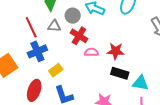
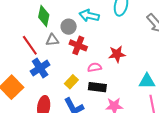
pink semicircle: (91, 52) -> (95, 67), moved
yellow rectangle: (56, 70) -> (71, 82), moved
black rectangle: (120, 73) -> (97, 87), moved

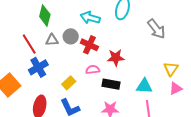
gray circle: (69, 27) -> (71, 36), moved
red cross: (78, 45) -> (89, 45), moved
black rectangle: (97, 87) -> (111, 84), moved

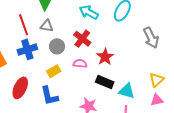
gray circle: (71, 36) -> (57, 46), moved
red star: (116, 58) -> (105, 57), turned 30
black rectangle: (111, 84) -> (105, 82), moved

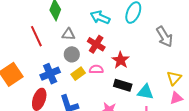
gray triangle: (47, 26) -> (68, 34), moved
blue cross: (27, 49) -> (50, 74), moved
yellow rectangle: (54, 71) -> (78, 74), moved

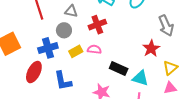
red cross: (96, 44) -> (97, 25), turned 30
gray circle: (72, 54) -> (64, 30), moved
red star: (121, 60) -> (151, 48), moved

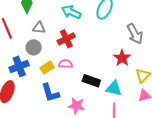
blue L-shape: (63, 81) -> (50, 93), moved

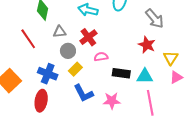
gray circle: (34, 47) -> (68, 51), moved
pink semicircle: (65, 64) -> (101, 57), moved
blue cross: (19, 66) -> (48, 74), turned -36

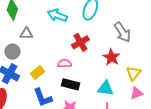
red cross: (88, 37) -> (80, 42), moved
gray circle: (68, 51) -> (12, 52), moved
black rectangle: (121, 73) -> (71, 84), moved

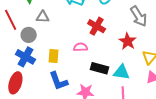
red cross: (80, 42) -> (97, 26), turned -30
yellow rectangle: (38, 72) -> (53, 56), turned -48
black rectangle: (71, 84) -> (99, 68), moved

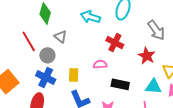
gray triangle: (43, 17) -> (60, 37), turned 40
cyan triangle: (121, 72) -> (153, 86), moved

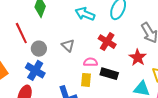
gray triangle: (60, 37) -> (68, 45), moved
yellow rectangle: (74, 75) -> (86, 80), moved
black rectangle: (120, 84) -> (109, 74), moved

